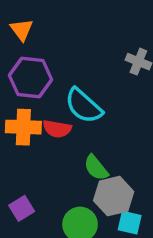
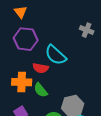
orange cross: (23, 127) -> (22, 82), moved
green semicircle: (96, 168) -> (41, 90), moved

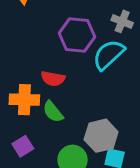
purple hexagon: (26, 39) -> (77, 35), moved
cyan semicircle: (56, 55) -> (109, 55), moved, turned 95

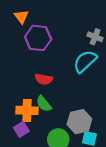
purple hexagon: (77, 35) -> (38, 38), moved
orange cross: (24, 100) -> (27, 110), moved

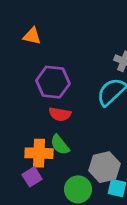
orange triangle: (21, 17) -> (32, 36), turned -40
purple hexagon: (38, 38) -> (53, 82), moved

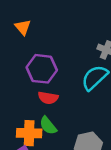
orange triangle: (32, 36) -> (23, 27), turned 36

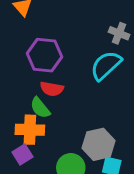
green semicircle: (48, 126) -> (40, 108), moved

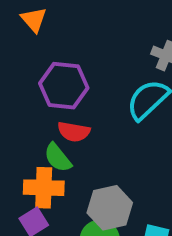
gray hexagon: (99, 144) -> (110, 208), moved

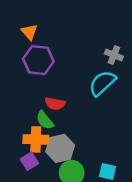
purple hexagon: (64, 86) -> (38, 60), moved
gray hexagon: (110, 208) -> (60, 148), moved

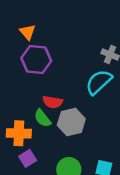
orange cross: (36, 139) -> (19, 133), moved
gray hexagon: (60, 148) -> (71, 122), moved

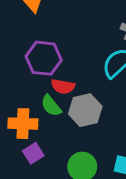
purple hexagon: (36, 60) -> (44, 58), moved

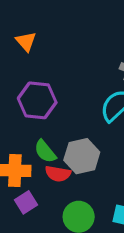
red semicircle: (63, 86) -> (58, 174), moved

